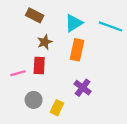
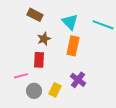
cyan triangle: (74, 23) -> (70, 22), turned -42
pink line: (18, 73) -> (21, 76), moved
yellow rectangle: (57, 108) -> (55, 90), moved

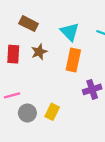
red rectangle: (39, 60) -> (13, 54), moved
purple cross: (78, 80) -> (92, 89), moved, turned 35

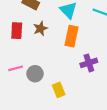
yellow rectangle: (52, 112) -> (59, 90), moved, turned -48
gray circle: (27, 113) -> (35, 74), moved

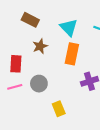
red rectangle: (17, 31) -> (16, 64), moved
gray circle: (35, 74) -> (39, 84), moved

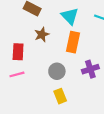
gray circle: (39, 84) -> (57, 71), moved

